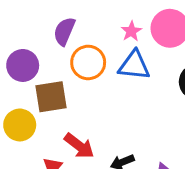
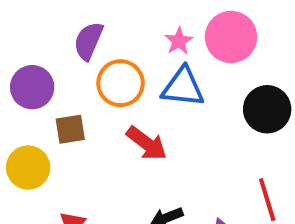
brown square: (51, 97) -> (70, 129), size x0.7
red arrow: (79, 146) -> (147, 143), moved

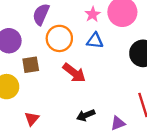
blue triangle: (183, 87) -> (95, 41), size x0.7

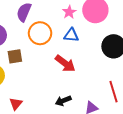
red arrow: (74, 73) -> (65, 63), moved

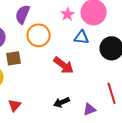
blue triangle: (71, 35) -> (82, 37), moved

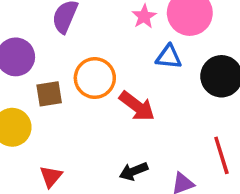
orange circle: (39, 35) -> (95, 78), moved

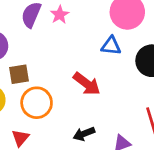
pink star: (144, 16) -> (60, 15), moved
orange circle: (95, 78) -> (37, 103), moved

